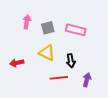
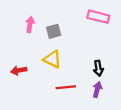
pink rectangle: (76, 30) -> (98, 17), moved
black arrow: (71, 61) -> (98, 68), moved

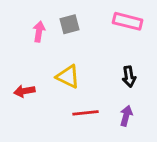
gray square: (54, 31) -> (69, 24), moved
black arrow: (98, 68) -> (129, 77), moved

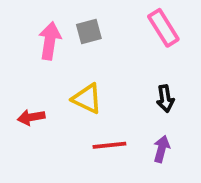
pink rectangle: (128, 21) -> (163, 28), turned 44
pink arrow: (39, 32) -> (50, 41), size x1.4

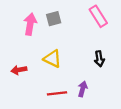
red line: (109, 145) -> (57, 93), moved
purple arrow: (162, 149) -> (83, 89), moved

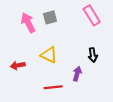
pink arrow: (30, 24) -> (28, 23), turned -36
purple arrow: (83, 89) -> (77, 74), moved

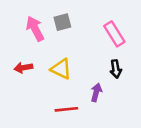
pink rectangle: (92, 15) -> (114, 34), moved
red arrow: (18, 65) -> (23, 68), moved

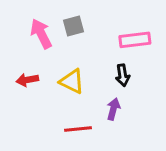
pink rectangle: (114, 34) -> (135, 40), turned -65
black arrow: (116, 69) -> (123, 75), moved

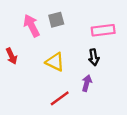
red arrow: (27, 80) -> (12, 56), moved, turned -105
red line: (78, 129) -> (60, 98), turned -30

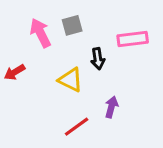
red arrow: (12, 56) -> (15, 72), turned 84
black arrow: (94, 57) -> (98, 59), moved

